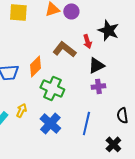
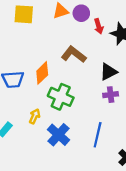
red arrow: (87, 41) -> (99, 26), moved
yellow arrow: (21, 110) -> (35, 116), moved

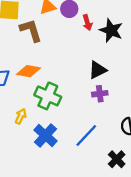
brown L-shape: (74, 54) -> (31, 30), moved, turned 35
orange diamond: (42, 73) -> (29, 71), turned 55
blue line: (98, 135) -> (86, 135), turned 30

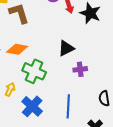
black triangle: (98, 70) -> (66, 48), moved
blue line: (86, 135) -> (68, 106), turned -40

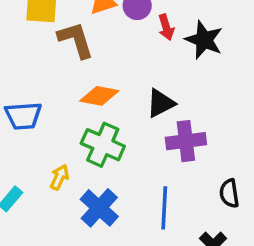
orange diamond: (17, 49) -> (99, 96), moved
purple cross: (80, 69) -> (186, 141), size x1.5

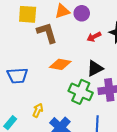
red arrow: (166, 27) -> (94, 37), moved, turned 80
green cross: (103, 145) -> (81, 92), moved

